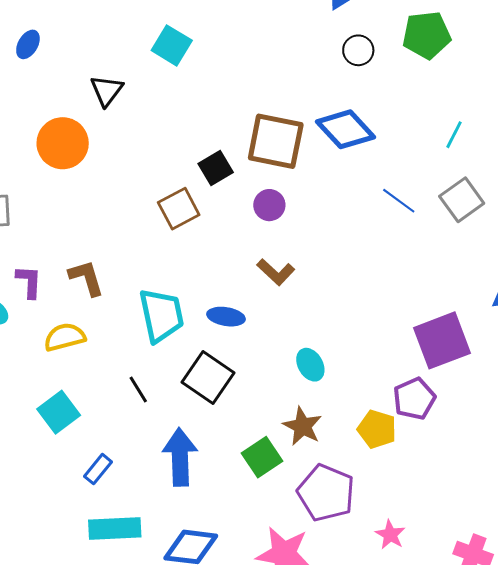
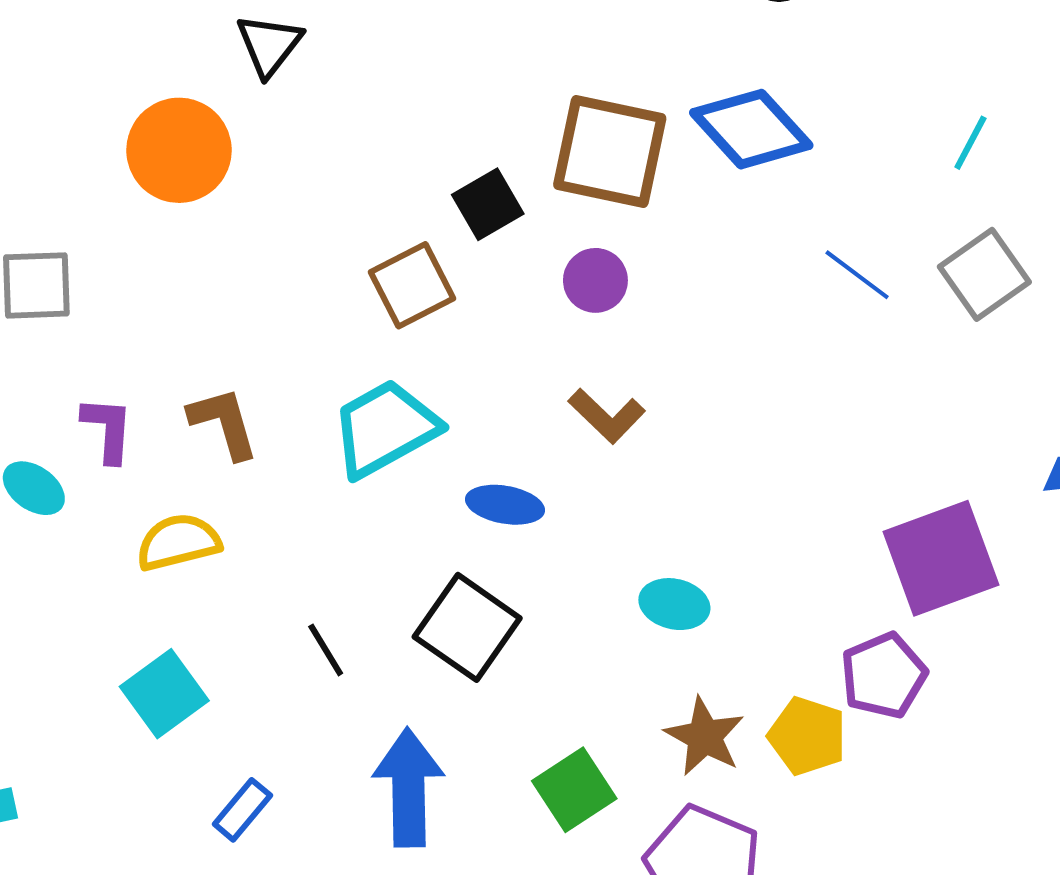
cyan trapezoid: (161, 315) -> (385, 428), moved, turned -108
cyan ellipse: (310, 365) -> (674, 604), turned -48
brown star: (302, 426) -> (705, 737), moved

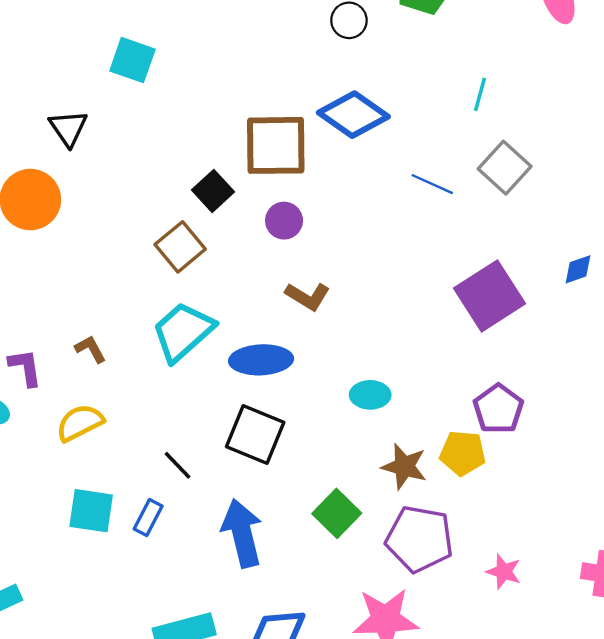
brown L-shape: (224, 423) -> (91, 349), size x0.7
blue ellipse: (505, 505) -> (261, 360), size x1.4
purple square: (941, 558) -> (489, 296), moved
cyan square: (164, 694) -> (91, 511), turned -33
blue rectangle: (242, 810) -> (148, 517), moved

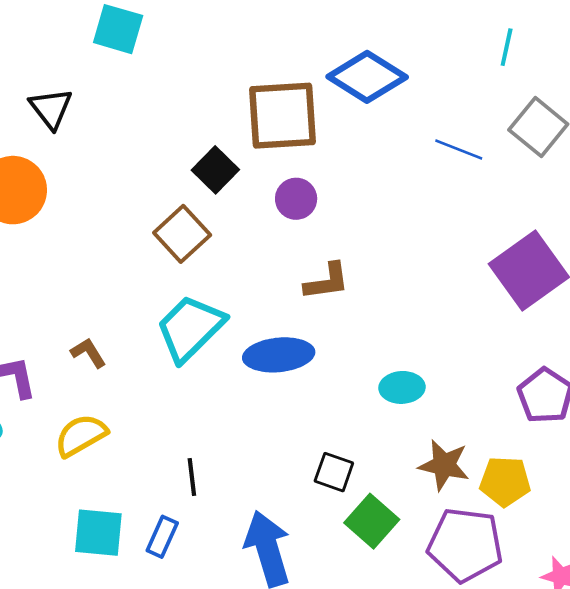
brown L-shape: (308, 296) -> (327, 281), turned -36
black square: (255, 435) -> (334, 472), moved, size x0.6
yellow pentagon: (463, 453) -> (505, 481), moved
black line: (177, 465) -> (192, 477), turned 40

